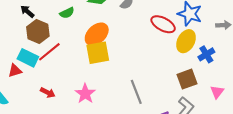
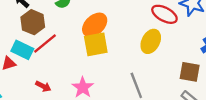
yellow ellipse: (186, 41) -> (151, 41), moved
brown square: (187, 79) -> (190, 72), turned 30

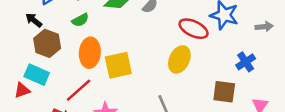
orange ellipse: (95, 25) -> (90, 53), moved, turned -40
red line: (45, 44) -> (79, 90), moved

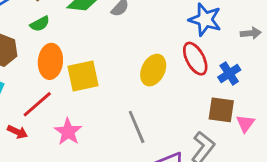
red ellipse: (194, 29) -> (195, 59), moved, turned 36
brown square: (224, 92) -> (221, 110), moved

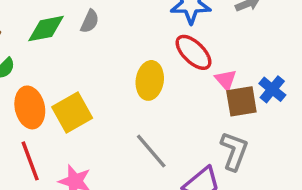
blue cross: (229, 73) -> (272, 89), moved
red line: (37, 104) -> (30, 161), turned -52
pink triangle: (245, 123) -> (226, 80), moved

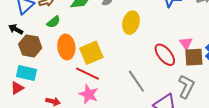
red ellipse: (193, 52) -> (165, 55), moved
yellow ellipse: (150, 80) -> (131, 23), moved
red line: (30, 161) -> (87, 74), moved, turned -50

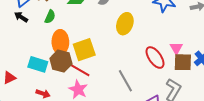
green semicircle: (54, 22) -> (50, 17), turned -32
black arrow: (16, 29) -> (21, 17), moved
brown hexagon: (30, 46) -> (61, 61), moved
cyan rectangle: (27, 73) -> (38, 64), moved

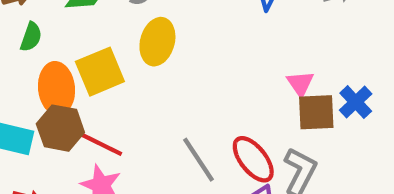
yellow ellipse: (125, 24) -> (157, 42), moved
yellow square: (84, 50) -> (100, 72), moved
red ellipse: (155, 57) -> (253, 159), moved

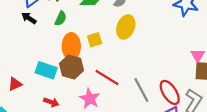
yellow square: (100, 72) -> (95, 40), size x0.6
red line: (99, 143) -> (107, 77), moved

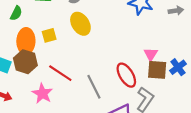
yellow ellipse: (126, 27) -> (80, 24), turned -55
red ellipse: (170, 92) -> (126, 75), moved

